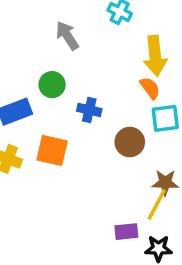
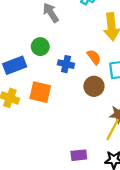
orange semicircle: (150, 88) -> (94, 57), moved
purple rectangle: (126, 232) -> (79, 155), moved

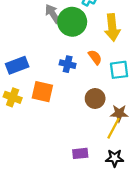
green circle: (40, 47) -> (72, 22), moved, size x1.6
brown circle: (94, 86) -> (95, 98), moved

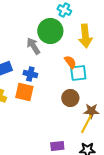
gray arrow: (53, 14) -> (33, 46), moved
blue cross: (68, 64) -> (30, 74), moved
cyan square: (119, 70) -> (78, 73), moved

